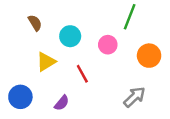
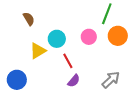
cyan circle: (70, 36) -> (57, 39), moved
orange circle: (149, 56) -> (118, 36), moved
purple semicircle: (62, 103) -> (74, 81), moved

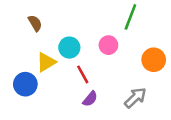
orange circle: (118, 36) -> (154, 60), moved
blue circle: (17, 80) -> (25, 84), moved

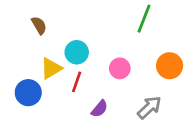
pink circle: (108, 45) -> (120, 68), moved
red line: (83, 74) -> (77, 82), moved, turned 48

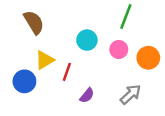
brown semicircle: (39, 25) -> (34, 22), size x1.5
cyan circle: (77, 52) -> (87, 40), moved
pink circle: (120, 68) -> (119, 49), moved

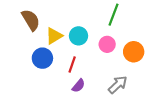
yellow triangle: (44, 60) -> (54, 36), moved
red line: (67, 72) -> (72, 65), moved
blue circle: (24, 81) -> (42, 58), moved

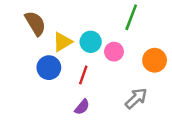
pink circle: (107, 44) -> (114, 52), moved
purple semicircle: (78, 86) -> (82, 107), moved

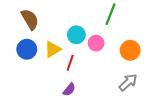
yellow triangle: (62, 42) -> (53, 49), moved
blue circle: (49, 68) -> (27, 49), moved
gray arrow: (136, 98) -> (128, 82), moved

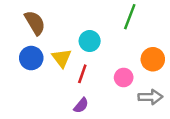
pink circle: (96, 43) -> (124, 77), moved
yellow triangle: (53, 49) -> (62, 58), turned -36
gray arrow: (128, 82) -> (150, 97), turned 42

